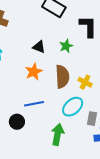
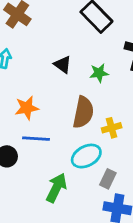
orange star: (34, 72) -> (27, 108), moved
yellow cross: (85, 82) -> (112, 128), turned 32

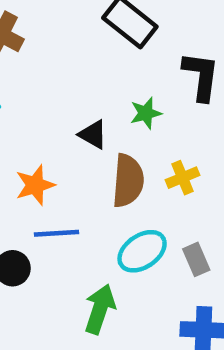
black triangle: (63, 65) -> (93, 134), moved
yellow cross: (112, 128) -> (182, 178), moved
gray rectangle: (108, 179) -> (196, 259), moved, turned -42

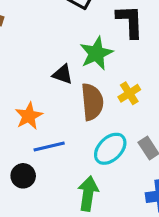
green star: (146, 113) -> (96, 53), size x1.5

